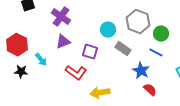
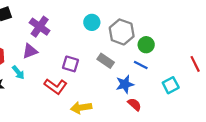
cyan circle: (108, 30) -> (92, 22), moved
purple triangle: (63, 42) -> (30, 51), moved
blue star: (141, 71) -> (125, 84), turned 30

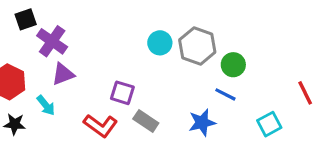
cyan circle: (92, 22) -> (160, 43), moved
purple cross: (40, 27) -> (52, 41), moved
gray rectangle: (106, 61) -> (146, 121), moved

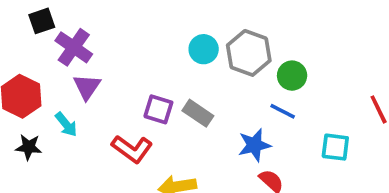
purple triangle: (63, 74) -> (87, 87), turned -35
gray rectangle: (146, 121) -> (198, 113), moved
cyan square: (269, 124) -> (335, 147), turned 35

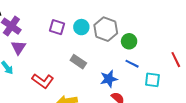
purple square: (158, 109) -> (57, 27), moved
blue line: (283, 111) -> (132, 64), moved

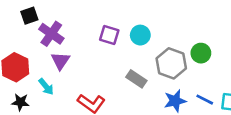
gray hexagon: (106, 29) -> (171, 63), moved
blue line: (132, 64) -> (205, 100), moved

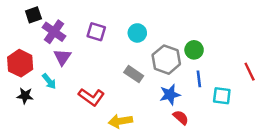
purple square: (109, 35) -> (96, 32), moved
blue line: (205, 100) -> (199, 79), moved, turned 56

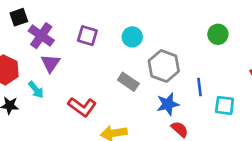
green circle: (194, 50) -> (218, 34), moved

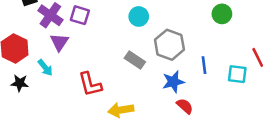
purple square: (87, 36) -> (80, 15), moved
cyan square: (225, 105) -> (237, 74), moved
red L-shape: (82, 107) -> (90, 84), turned 40

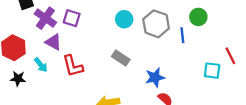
purple triangle: (59, 42) -> (53, 42), turned -36
gray hexagon: (169, 45) -> (156, 24), moved
blue line: (204, 65) -> (182, 35), moved
red L-shape: (90, 84) -> (73, 66), moved

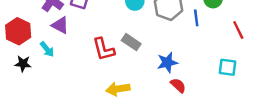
red line: (230, 56) -> (238, 30), moved
red L-shape: (73, 66) -> (104, 49), moved
cyan square: (212, 71) -> (227, 67), moved

